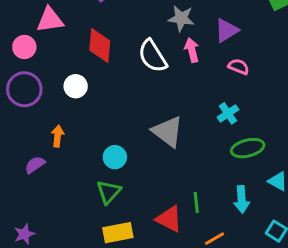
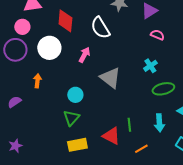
pink circle: (24, 47) -> (22, 27), moved
pink arrow: (192, 50) -> (84, 55), moved, turned 42
white circle: (76, 86) -> (49, 48), size x1.5
purple semicircle: (35, 165) -> (14, 102), moved

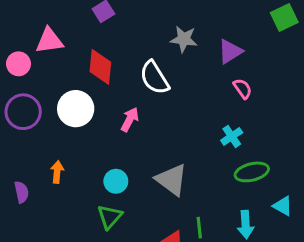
pink circle: (22, 27) -> (18, 64), moved
pink semicircle: (157, 35) -> (243, 89), turned 32
gray triangle: (110, 78) -> (171, 180), moved
orange arrow: (37, 81) -> (57, 172), moved
purple semicircle: (14, 102) -> (22, 192), turned 112

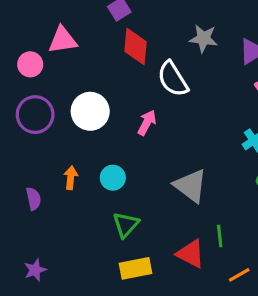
red diamond: (100, 67) -> (135, 47), moved
cyan circle: (116, 181) -> (113, 178), moved

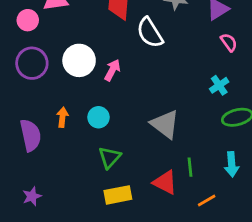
pink arrow: (147, 123) -> (112, 70), moved
purple semicircle: (33, 199) -> (31, 135), size x1.6

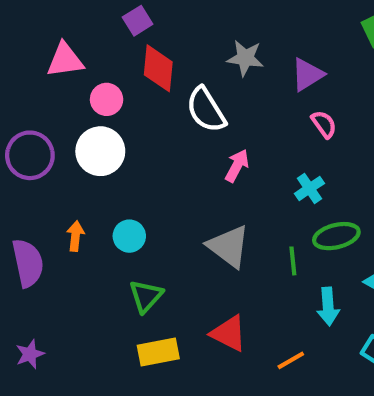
pink circle: (28, 20) -> (107, 99), moved
pink arrow: (112, 70) -> (237, 166), moved
green line: (190, 167) -> (293, 261), moved

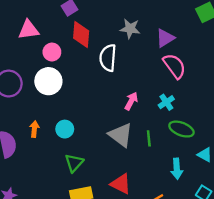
white semicircle: (206, 110) -> (108, 58), turned 36
pink semicircle: (324, 124) -> (174, 66), size x1.6
pink arrow: (237, 166) -> (131, 101), moved
green ellipse: (336, 236) -> (181, 129), turned 35
green line: (293, 261) -> (149, 138), moved

